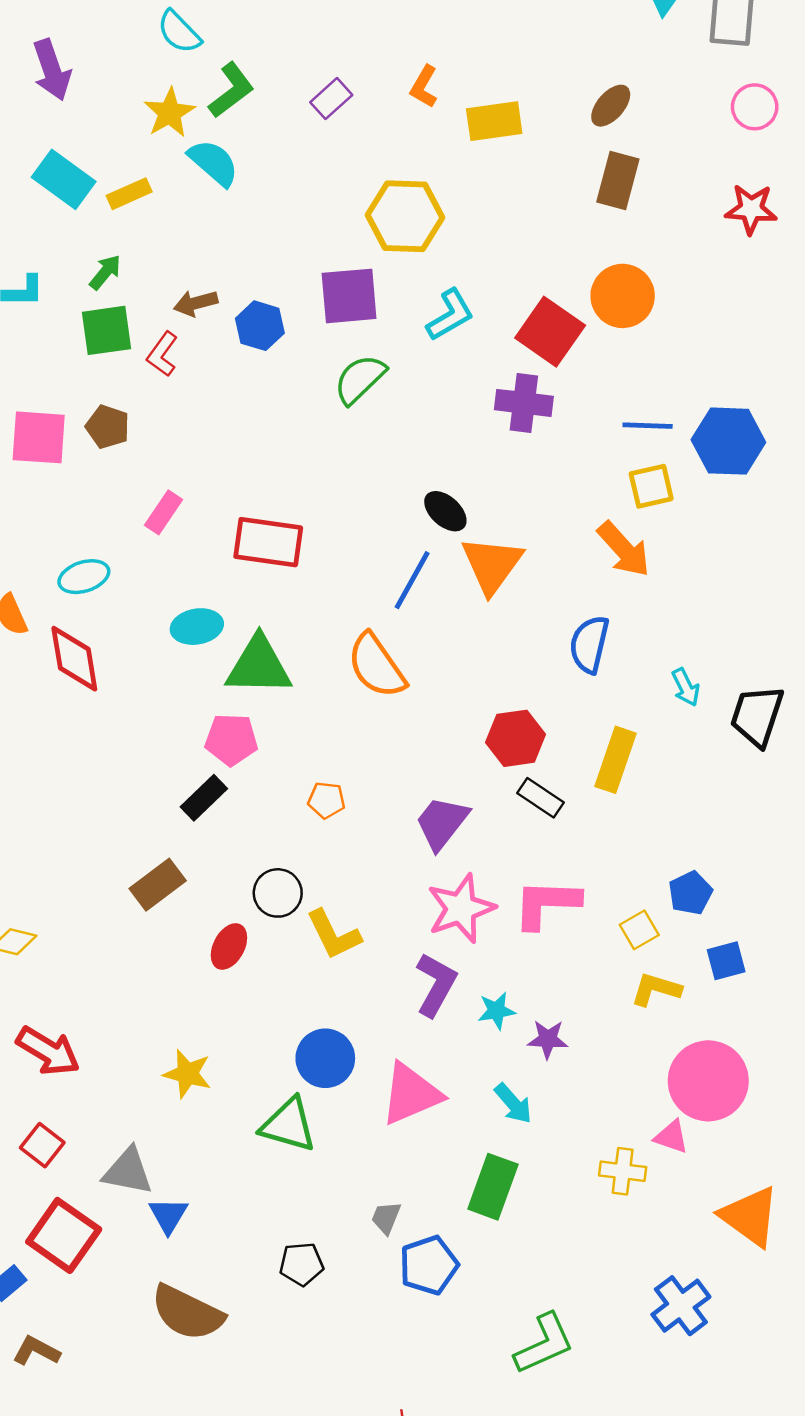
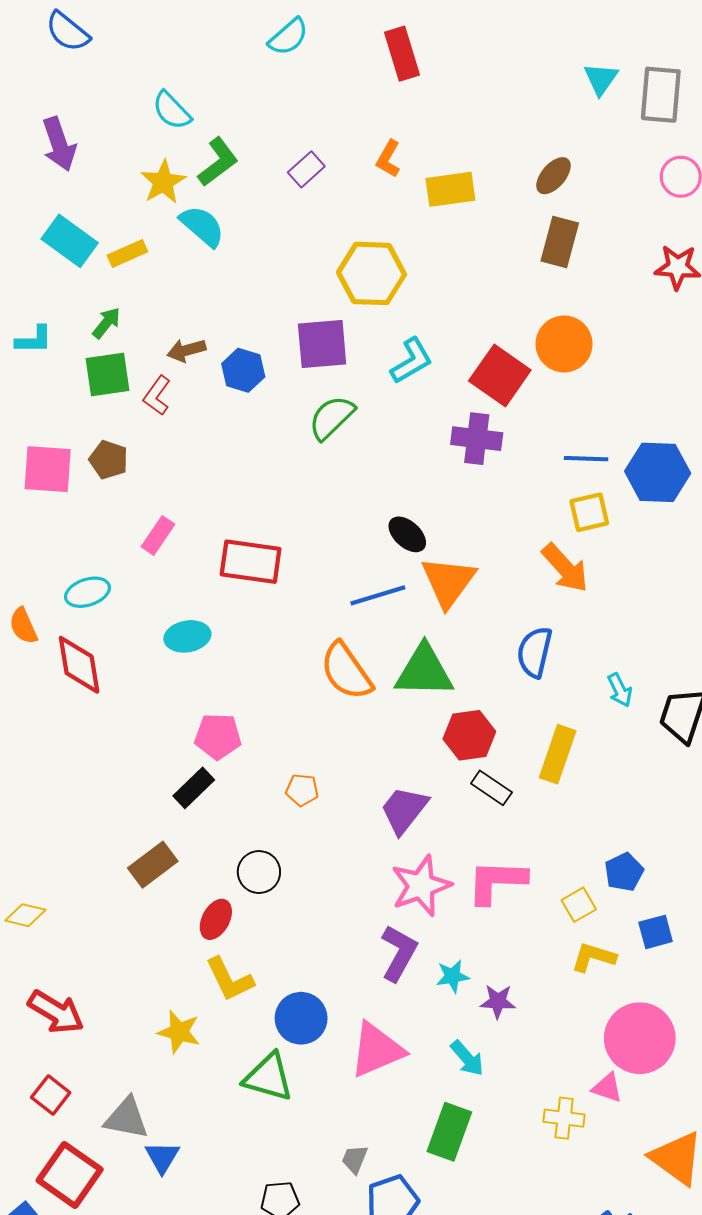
blue line: (412, 580) -> (378, 595), turned 44
green triangle: (259, 666) -> (424, 671), moved
yellow L-shape: (334, 935) -> (230, 979), moved

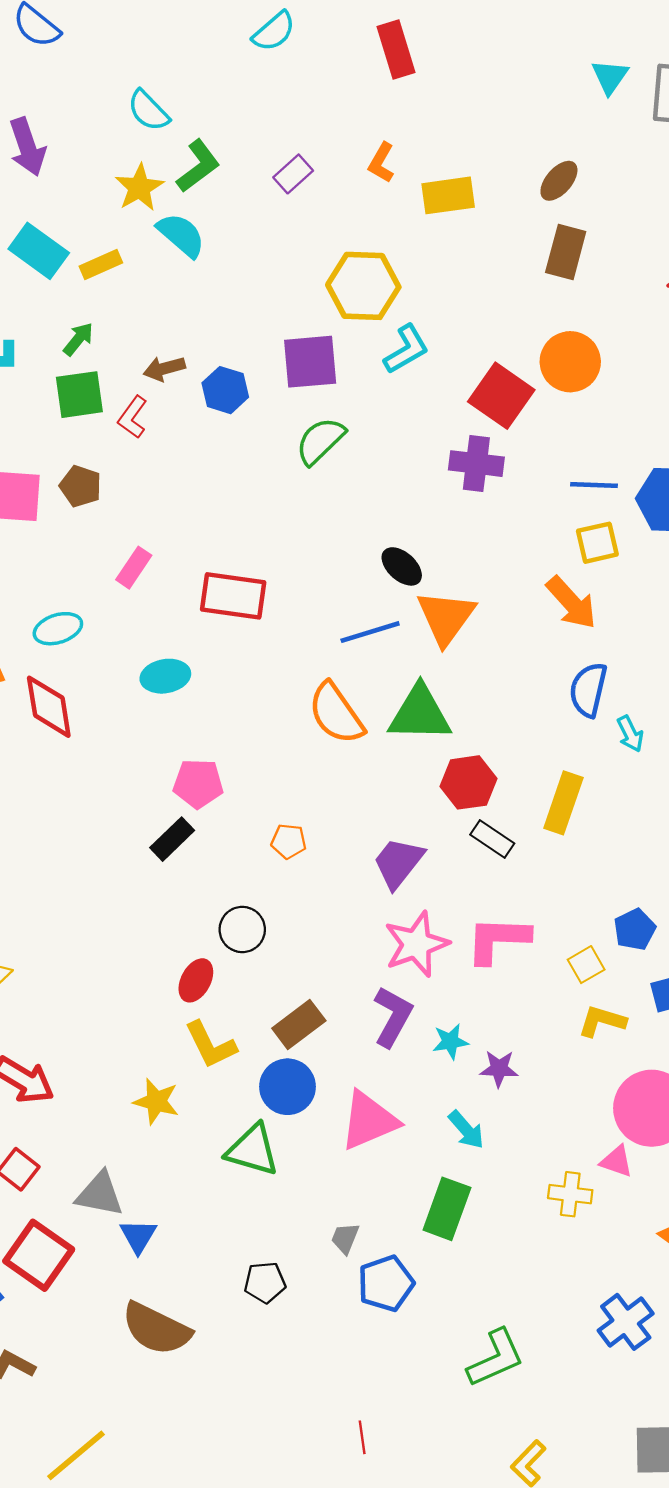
cyan L-shape: (411, 361) -> (406, 349), moved
blue semicircle: (535, 652) -> (588, 690), moved
brown rectangle: (153, 865) -> (299, 1024), moved

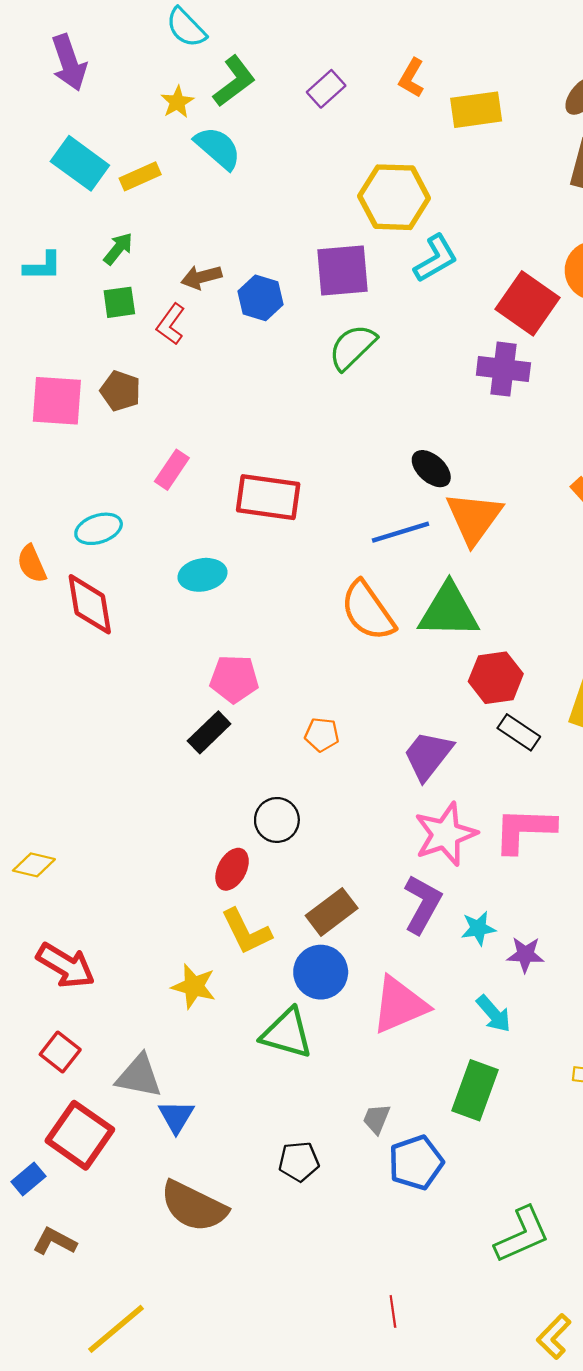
yellow star: (139, 188) -> (177, 102), size x0.7
green square: (79, 395) -> (119, 302), size x0.7

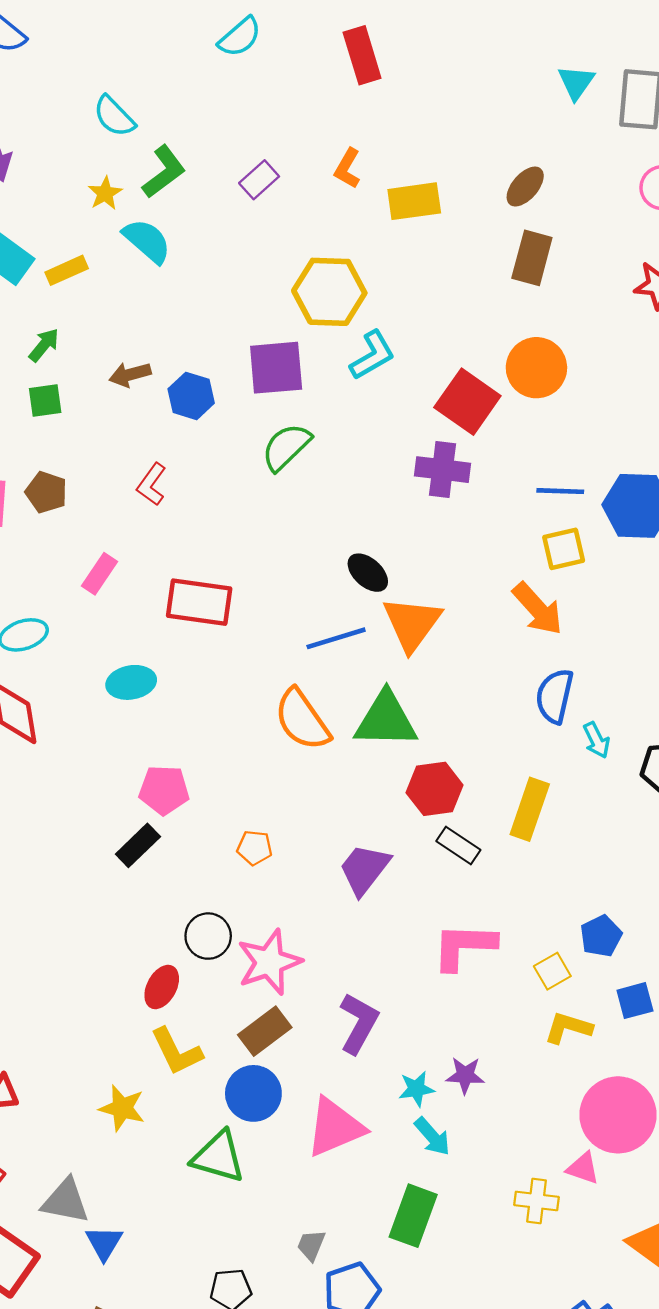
red L-shape: (171, 324) -> (152, 484), moved
pink star: (445, 834) -> (269, 962), moved
cyan star: (478, 928) -> (416, 1089), moved

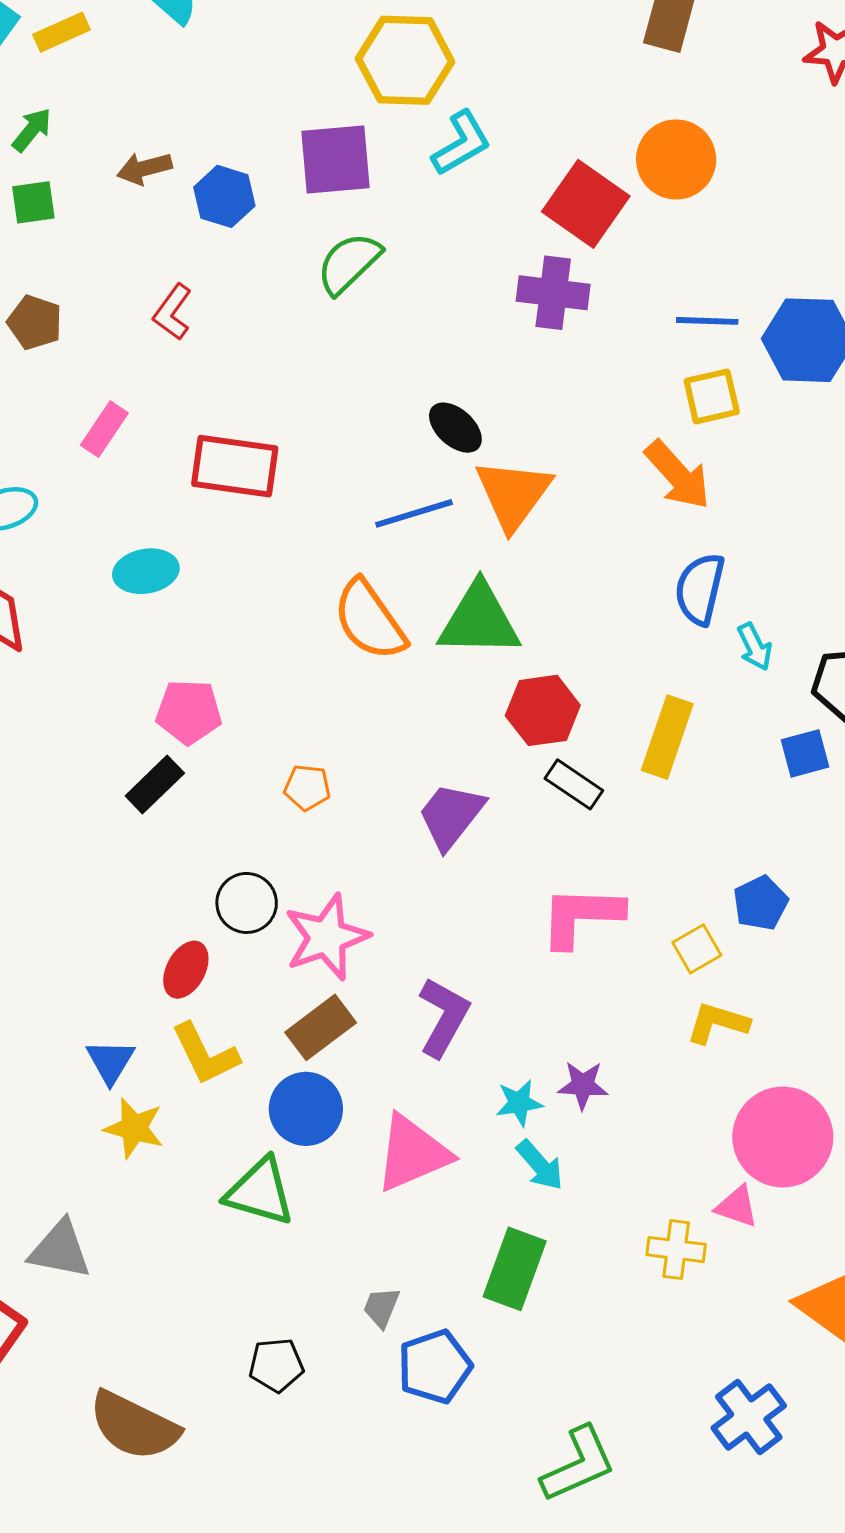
blue square: (635, 1001) -> (805, 753), moved
blue triangle: (104, 1243) -> (110, 1061), moved

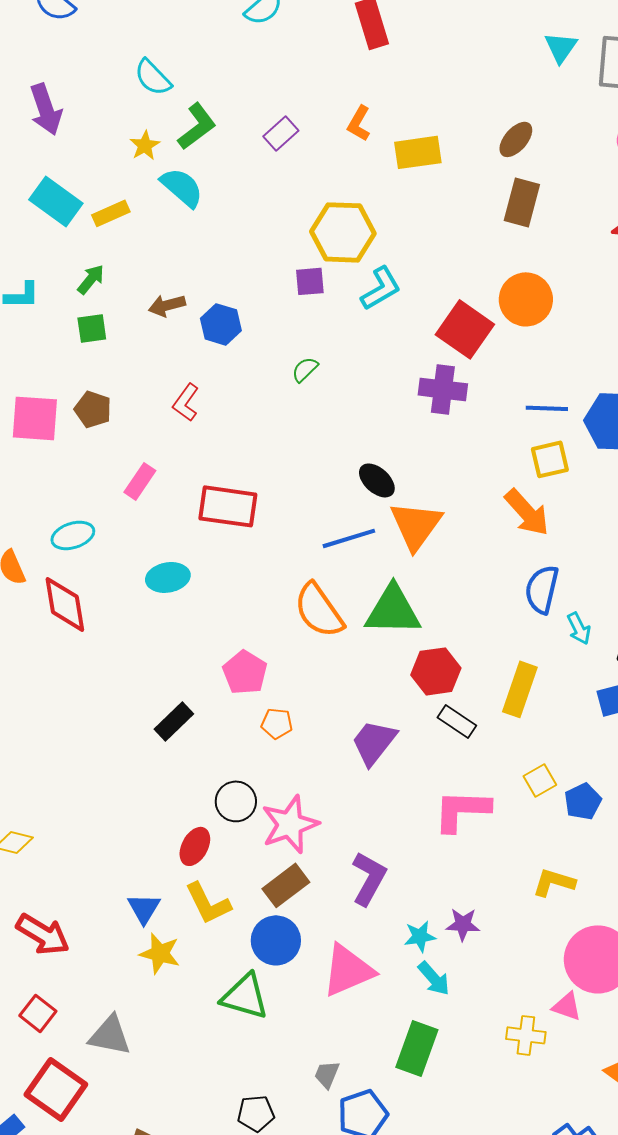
purple square: (335, 159) -> (310, 281), moved, size x0.6
green semicircle: (349, 263) -> (305, 369), size x0.6
pink pentagon: (189, 712) -> (245, 672), moved, turned 30
yellow square: (697, 949) -> (540, 780), moved

